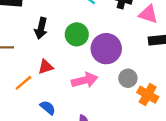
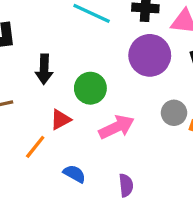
green circle: (77, 34) -> (90, 88), moved
purple circle: (106, 49) -> (150, 55), moved

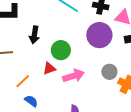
red triangle: (61, 120) -> (49, 68), moved
blue semicircle: (74, 174) -> (31, 101), moved

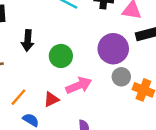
purple circle: (99, 35) -> (113, 49), moved
red triangle: (49, 68) -> (51, 99), moved

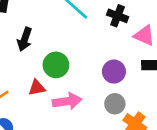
purple circle: (113, 49) -> (114, 72), size x0.7
red triangle: (51, 99) -> (37, 88), moved

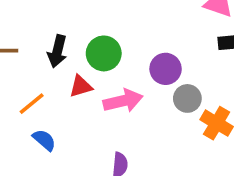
black arrow: (25, 39) -> (57, 51), moved
purple circle: (114, 72) -> (166, 69), moved

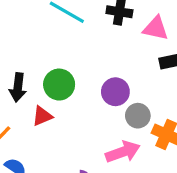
pink arrow: (123, 101) -> (123, 152), moved

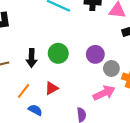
red triangle: (42, 116) -> (52, 88), moved

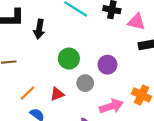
black arrow: (32, 58) -> (39, 29), moved
gray circle: (111, 68) -> (85, 83), moved

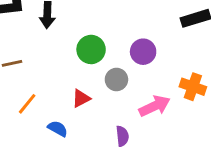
orange line: (28, 93) -> (27, 104), moved

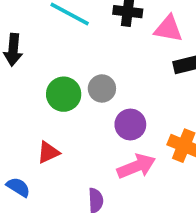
purple circle: (143, 52) -> (130, 125), moved
gray circle: (116, 79) -> (102, 88), moved

